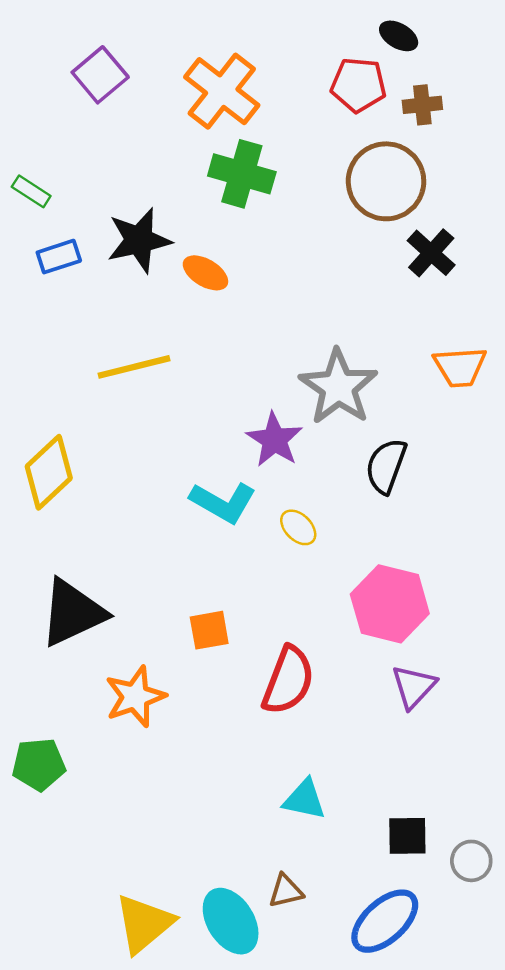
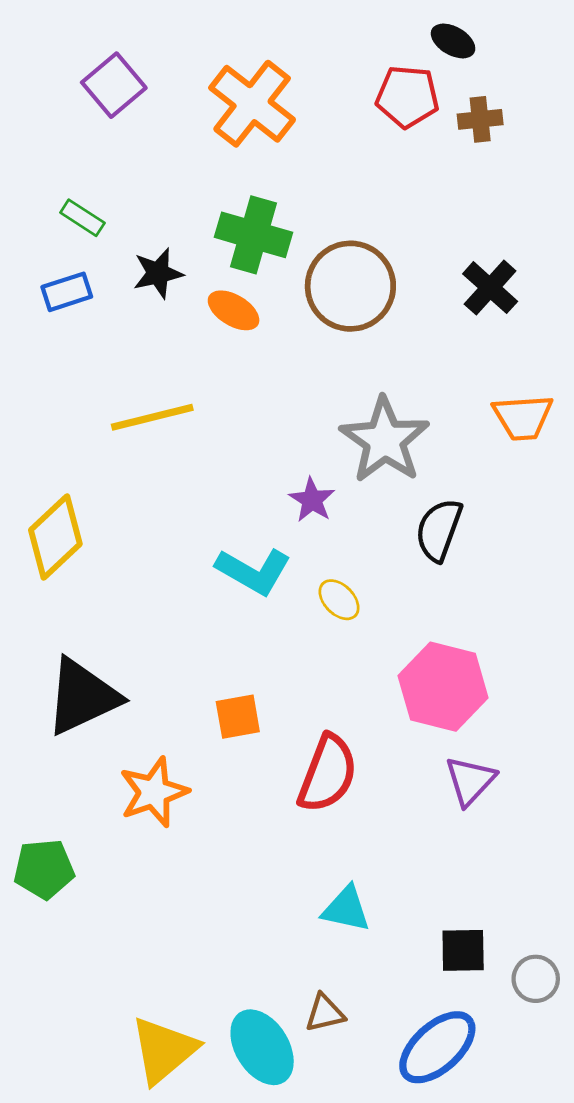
green cross: (242, 174) -> (253, 235), moved
brown circle: (386, 181) -> (350, 286), moved
green rectangle: (31, 191) -> (82, 218), moved
black star: (139, 240) -> (158, 273), size x0.7
purple star: (274, 440) -> (312, 500), size x0.7

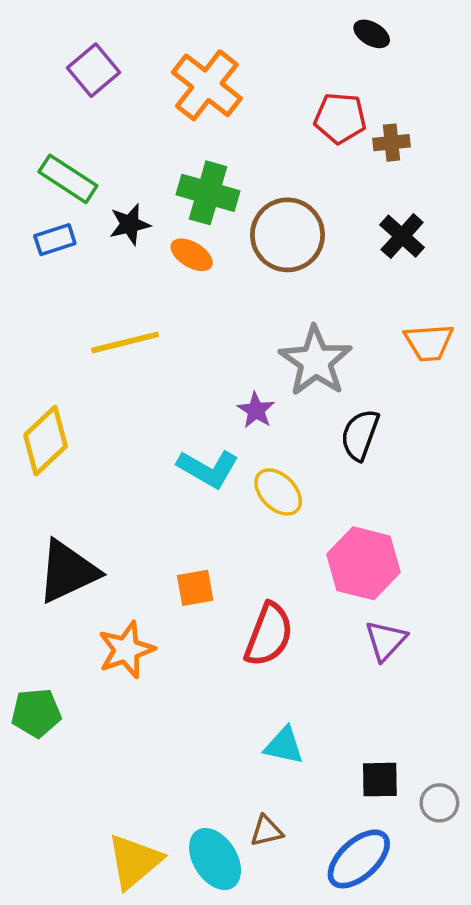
red pentagon: (407, 97) -> (340, 118), moved
brown cross: (480, 119) -> (392, 143), moved
green rectangle: (82, 218) -> (68, 179), size x1.6
yellow ellipse: (339, 600) -> (278, 492), size x1.4

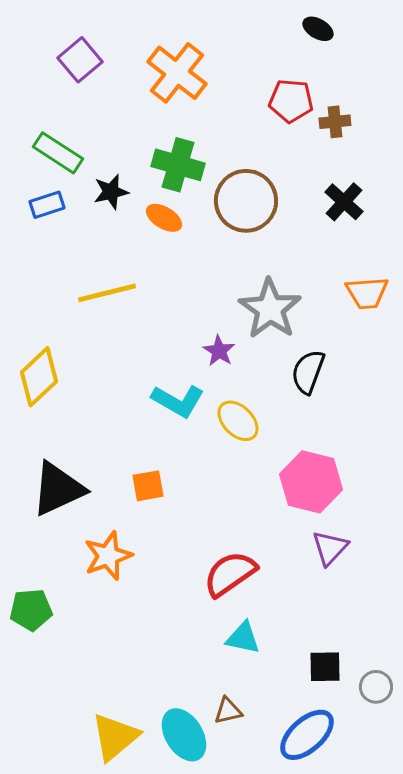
orange square: (195, 588) -> (148, 486), moved
red semicircle: (269, 635) -> (230, 574), moved, turned -146

